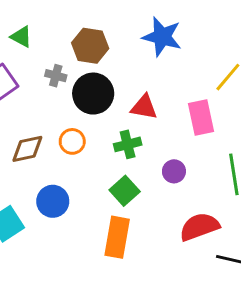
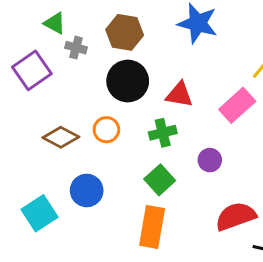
gray cross: (56, 76) -> (76, 48), moved
pink rectangle: (201, 117) -> (237, 105), turned 60
brown diamond: (27, 149) -> (61, 137), turned 40

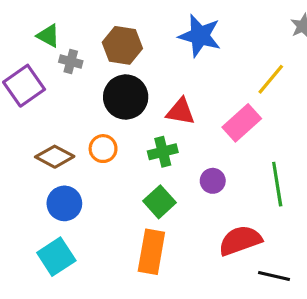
blue circle: (87, 190) -> (64, 203), moved
cyan square: (40, 213) -> (56, 257), moved

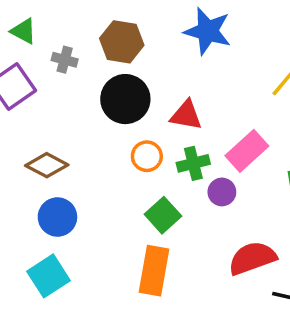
green triangle: (48, 36) -> (23, 31), moved
pink rectangle: (242, 123) -> (247, 151), moved
orange circle: (103, 149) -> (147, 156), moved
green cross: (163, 152) -> (193, 163), moved

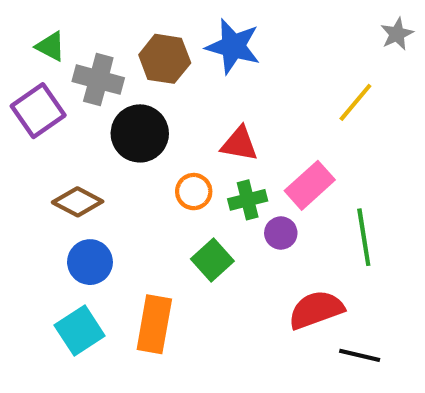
blue star: (208, 31) -> (233, 46), moved
gray cross: (65, 60) -> (98, 80), size x1.6
black circle: (125, 99) -> (140, 133), moved
orange rectangle: (154, 271) -> (154, 324), moved

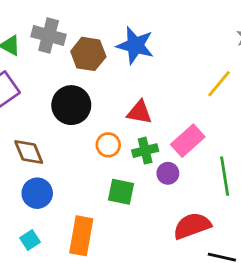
gray cross: (98, 80) -> (49, 36), moved
brown diamond: (78, 202) -> (29, 152), turned 40
green square: (212, 260) -> (121, 192), turned -36
cyan square: (80, 331) -> (30, 240), size x0.6

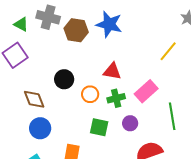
black circle: (71, 105) -> (64, 79), moved, size x0.7
purple circle: (168, 173) -> (130, 123), moved

